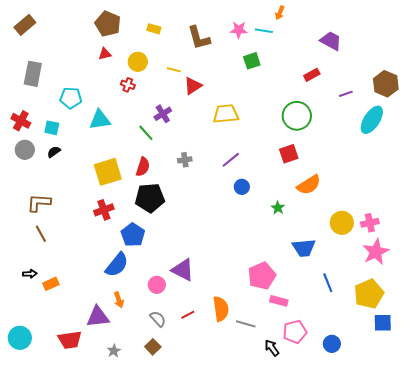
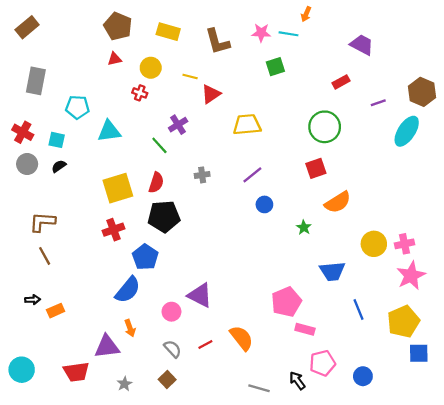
yellow rectangle: (154, 29) -> (168, 32), size x1.5
orange semicircle: (221, 309) -> (241, 338), turned -30
gray line: (246, 324) -> (259, 388), moved

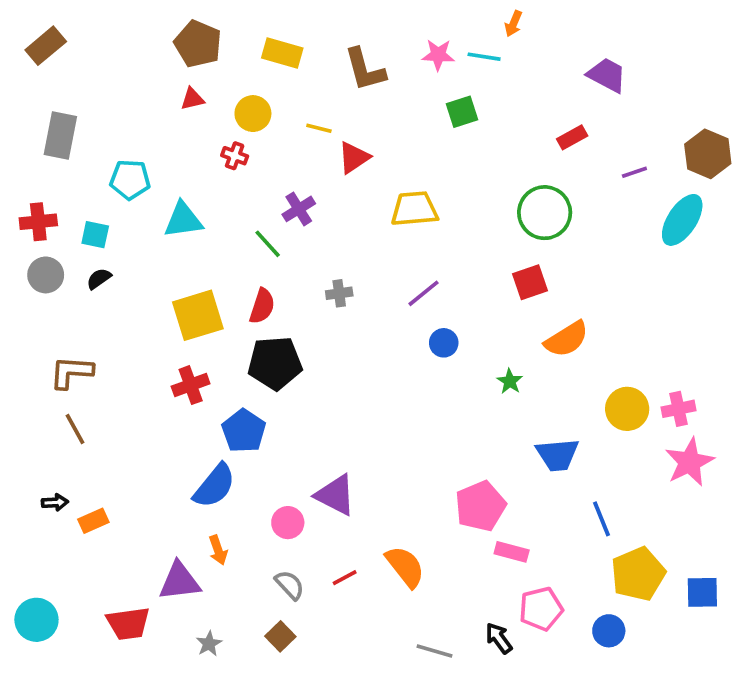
red cross: (23, 132) -> (38, 222), turned -35
yellow pentagon: (403, 322) -> (638, 574), moved

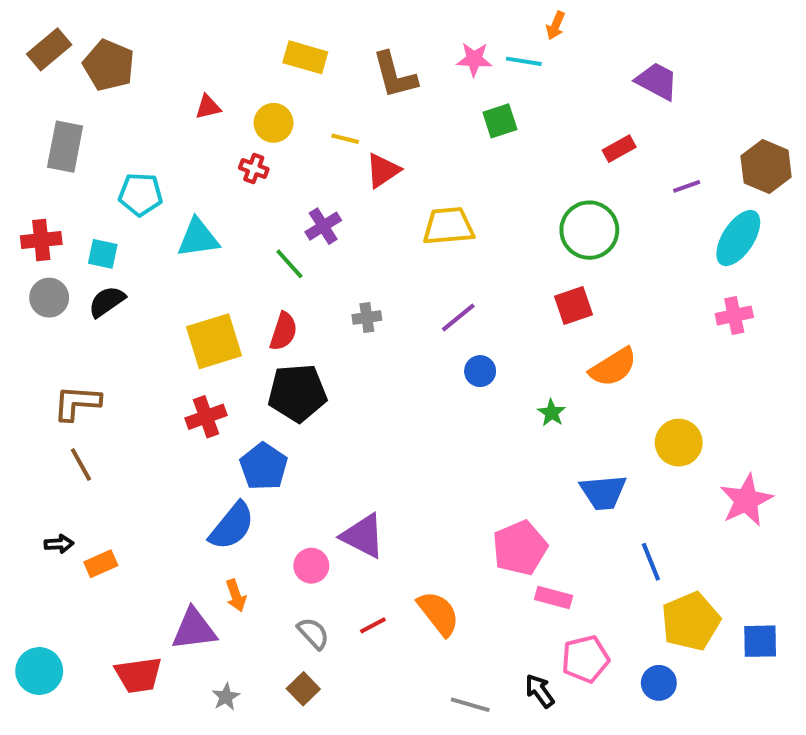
brown pentagon: (198, 44) -> (109, 65), moved
black semicircle: (99, 279) -> (107, 302), size x1.4
pink cross: (678, 409) -> (734, 315), moved

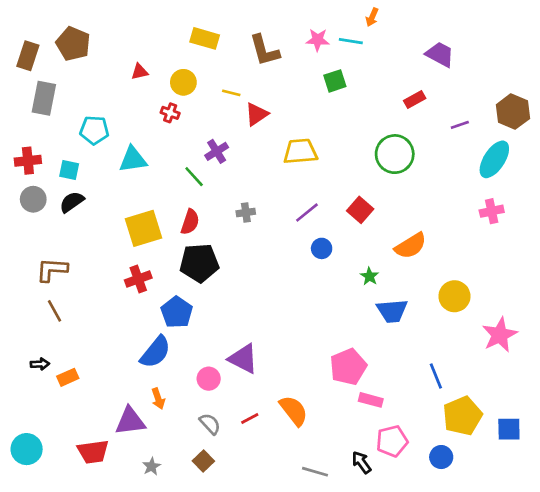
brown rectangle: (49, 49) -> (28, 56), moved, turned -32
red square: (573, 306) -> (360, 210), moved, turned -30
blue trapezoid: (603, 492) -> (392, 311), moved

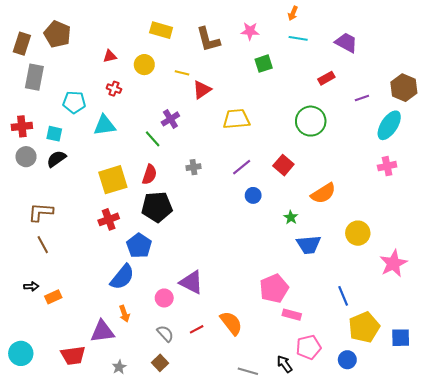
cyan line: (351, 41) -> (298, 38), moved
red cross: (170, 113) -> (114, 89), moved

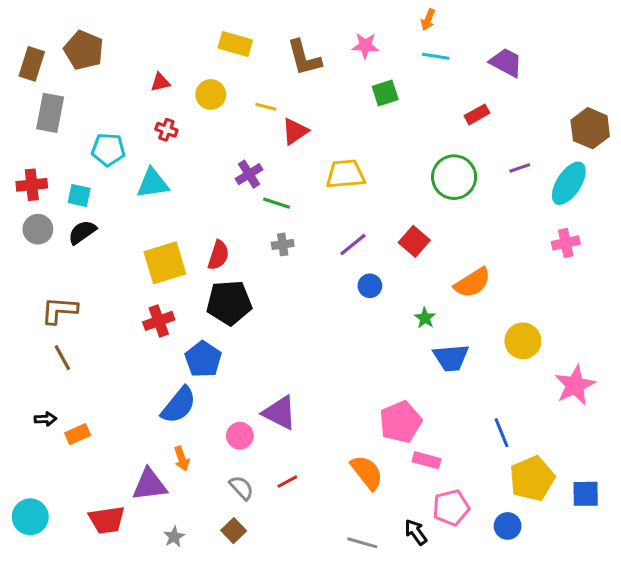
purple line: (362, 98) -> (520, 168), moved
green line: (153, 139) -> (277, 203), moved, turned -30
orange semicircle: (231, 323) -> (367, 472), moved

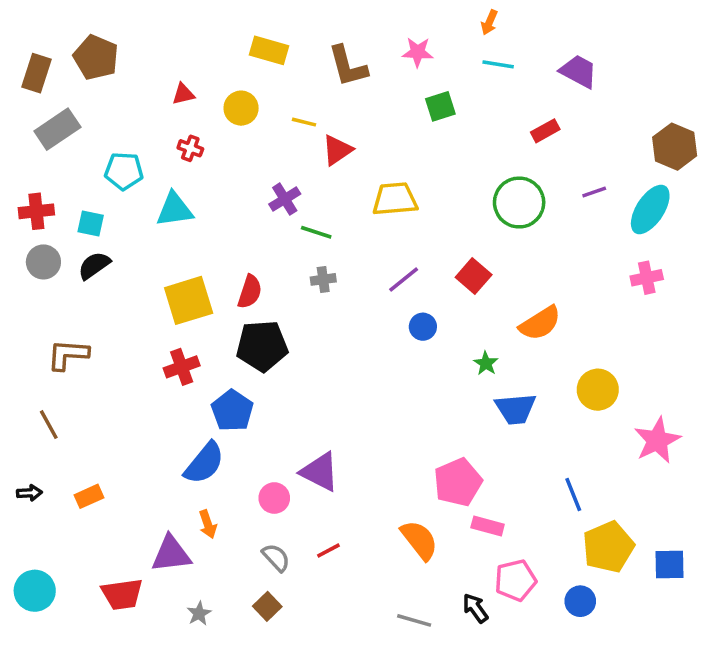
gray rectangle: (50, 113) -> (57, 129), turned 45
brown line: (62, 358) -> (49, 425), moved
black arrow: (46, 419) -> (29, 493), moved

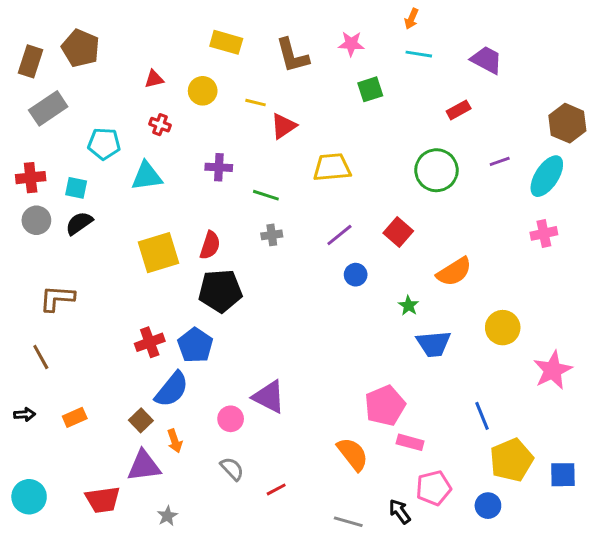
purple cross: (285, 199) -> (219, 167), moved, turned 35
red cross: (182, 367) -> (150, 342), moved
red line: (328, 550) -> (276, 489), moved
brown square: (267, 606) -> (141, 420), moved

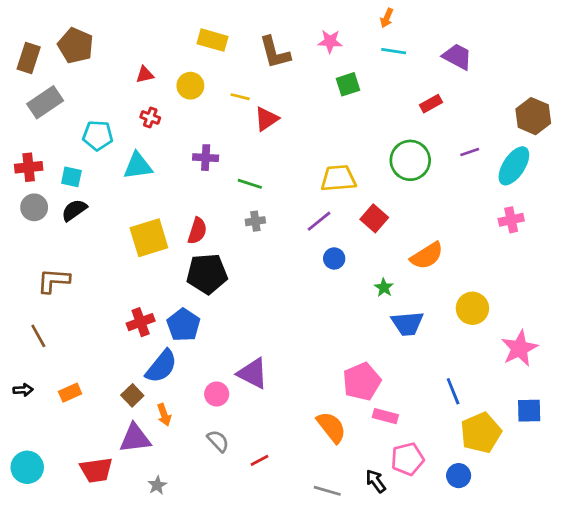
yellow trapezoid: (332, 167) -> (338, 178), moved
blue square: (563, 475) -> (529, 411), moved

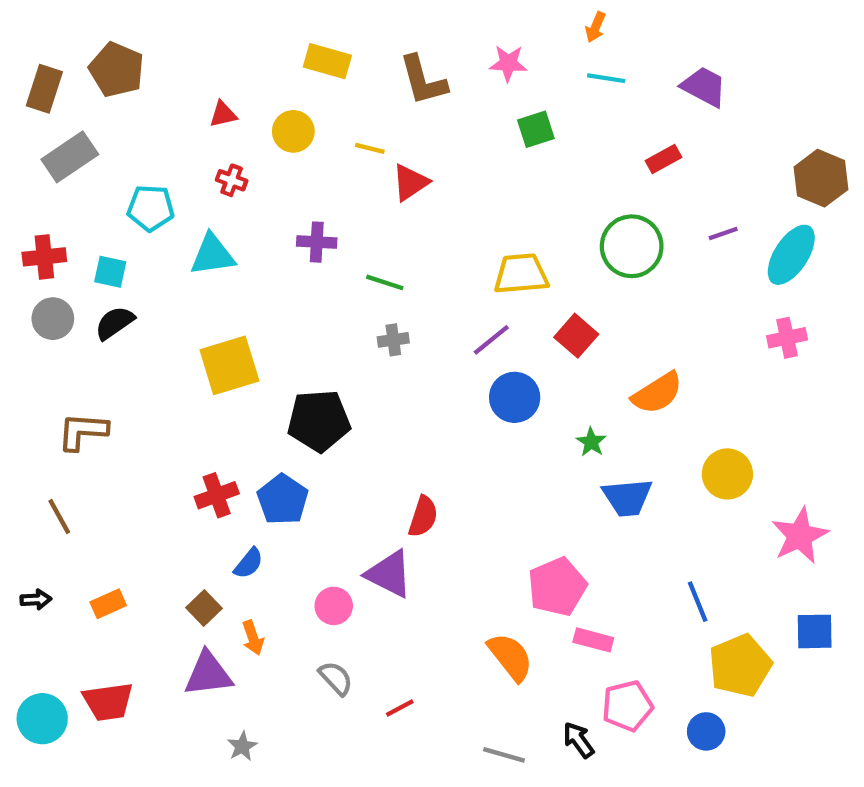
red semicircle: (197, 231) -> (423, 517), moved
blue circle: (334, 259) -> (515, 397), size x1.5
blue semicircle: (161, 366) -> (249, 563), size x0.6
red trapezoid: (96, 470) -> (108, 702), moved

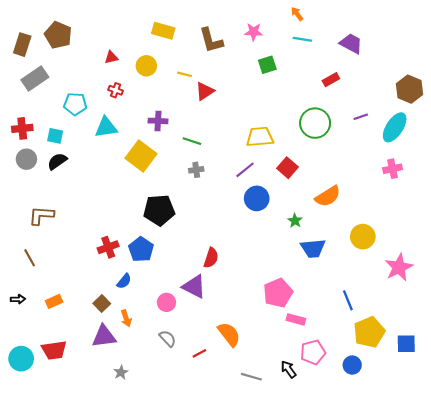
orange arrow: (595, 27) -> (297, 14), turned 120
yellow square: (229, 365) -> (141, 156), moved, turned -36
blue square: (815, 631) -> (406, 344), moved
orange semicircle: (510, 657) -> (229, 334), moved

